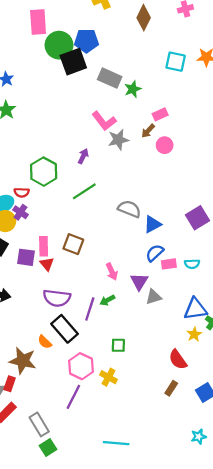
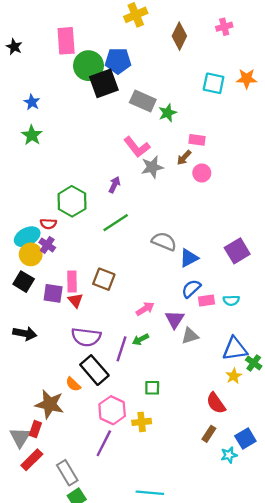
pink rectangle: (160, 114) -> (197, 140), turned 32
pink arrow: (112, 272) -> (145, 309), turned -98
yellow cross: (108, 377) -> (142, 422), turned -35
cyan star: (199, 437) -> (229, 455), moved

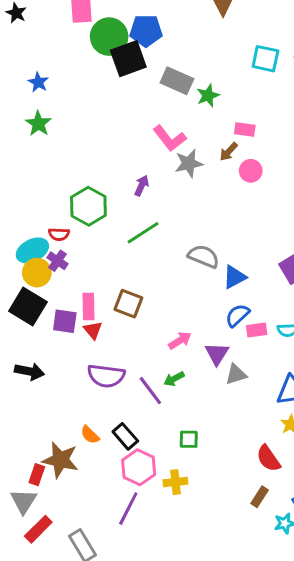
black square: (24, 282) -> (28, 307), size x1.4
purple line: (122, 349) -> (150, 391), turned -55
black rectangle: (94, 370) -> (125, 436), moved, size x0.7
red rectangle: (35, 429) -> (37, 475), moved

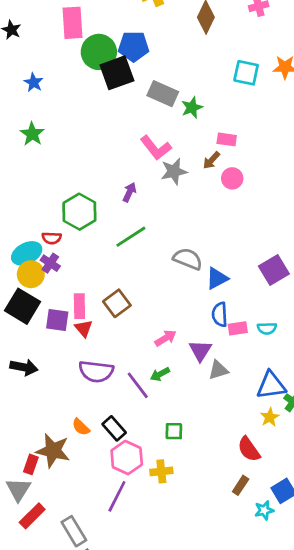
blue star: (38, 82) -> (34, 83), moved
brown square: (128, 304) -> (117, 303), turned 32
blue semicircle: (237, 315) -> (220, 314), turned -50

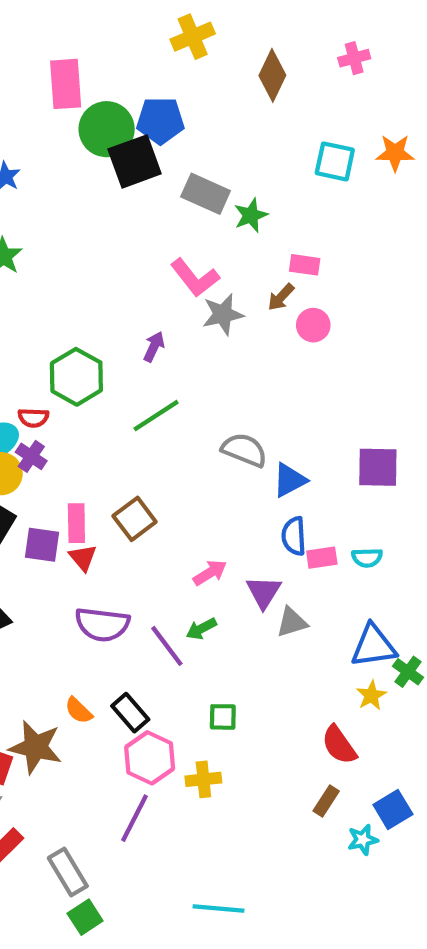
purple square: (274, 270) -> (378, 467), turned 32

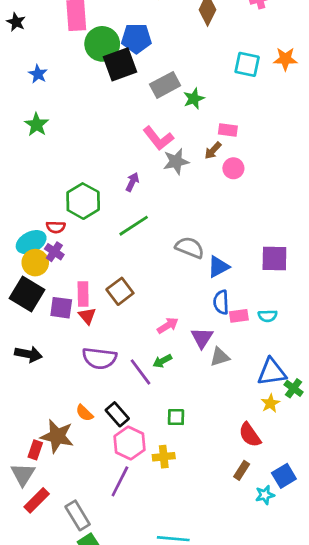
gray rectangle: (206, 194) -> (165, 85), turned -52

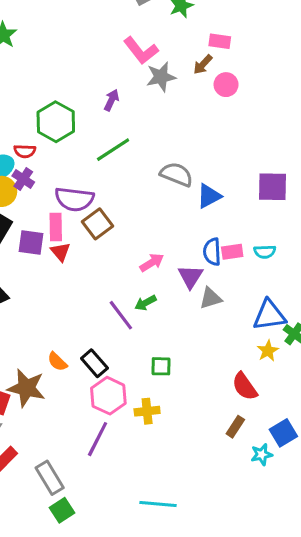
blue semicircle: (221, 302) -> (212, 252), moved
purple semicircle: (99, 358) -> (74, 199), moved

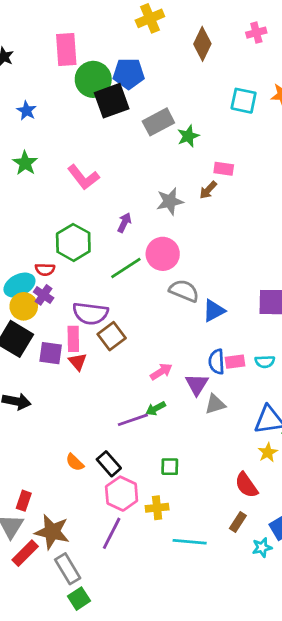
pink L-shape: (141, 51) -> (83, 177), moved
pink circle: (226, 85) -> (163, 254), moved, size x1.5
purple line: (121, 315) -> (133, 420), turned -72
brown star: (26, 388) -> (52, 532), moved
cyan line: (158, 504) -> (190, 542), moved

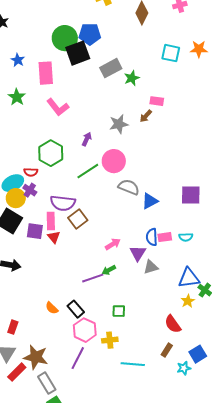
pink rectangle: (66, 50) -> (46, 73), moved
red rectangle: (24, 501) -> (13, 327), moved

